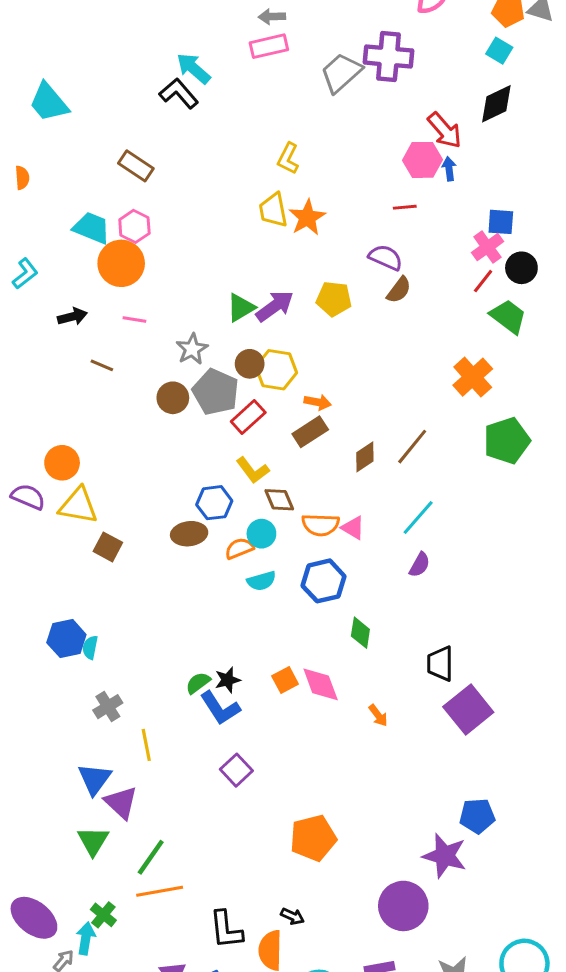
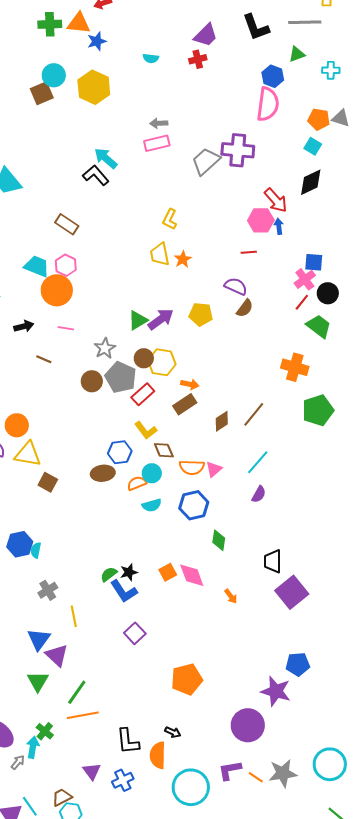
orange star: (307, 218) -> (183, 259), size x0.7
orange cross: (473, 377) -> (295, 367), turned -32
pink triangle: (353, 528) -> (214, 469), turned 48

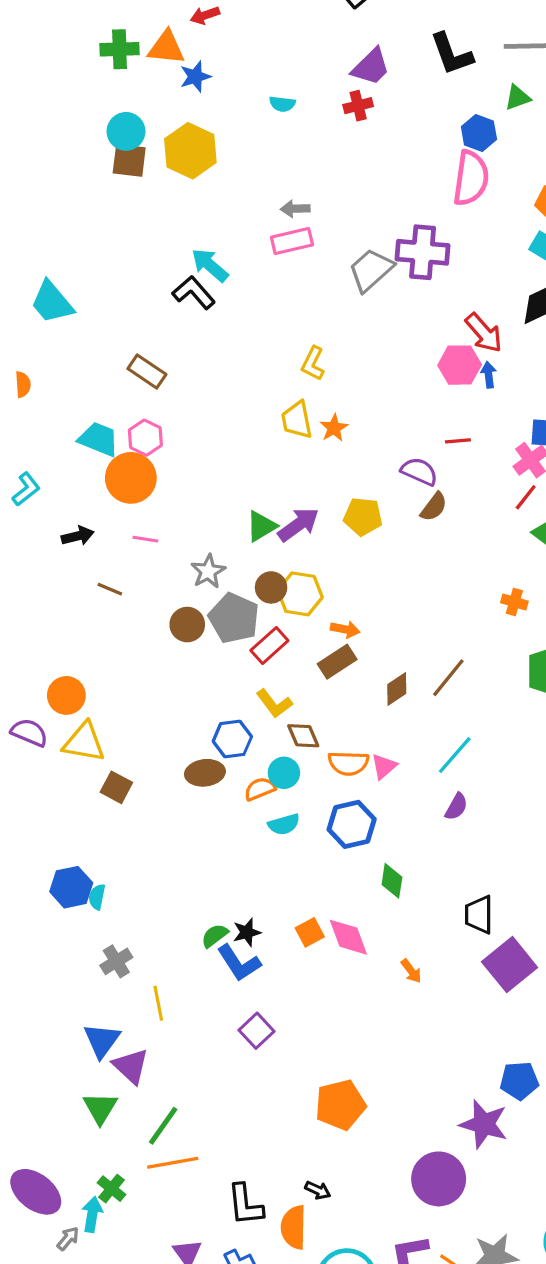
brown square: (42, 93) -> (129, 160), moved, turned 30
red line: (249, 252) -> (458, 441), moved
orange cross: (295, 367) -> (514, 602), size x0.6

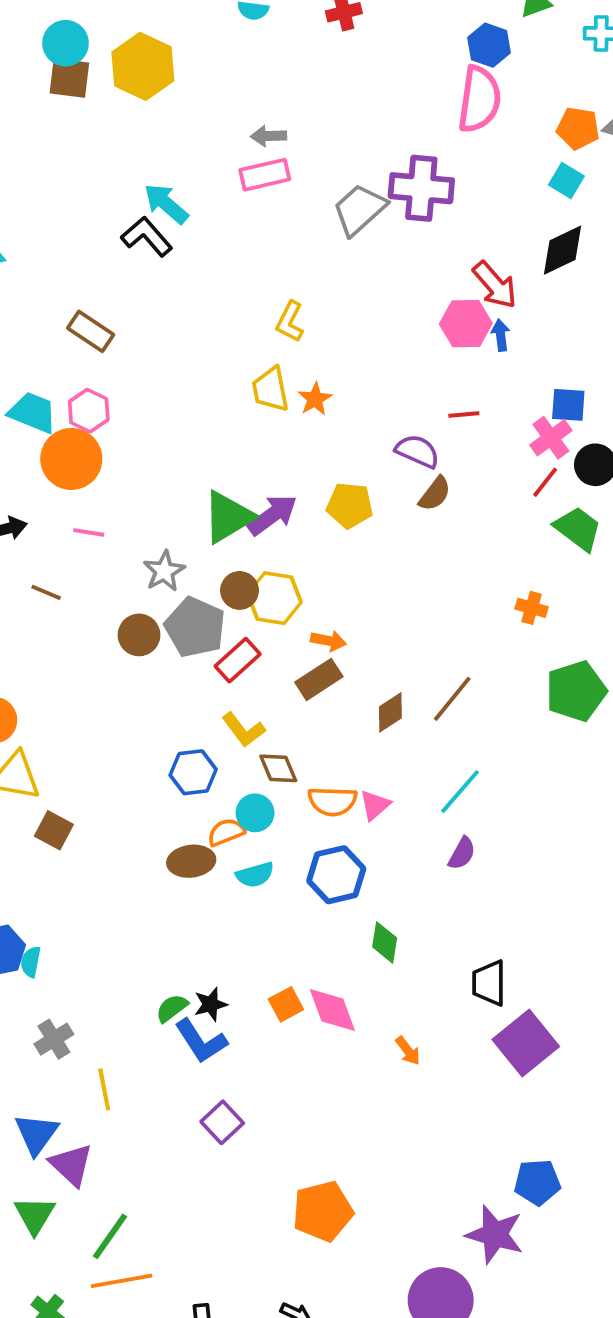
green triangle: (261, 526) -> (228, 517), size x1.4
brown ellipse: (205, 773) -> (191, 861), moved

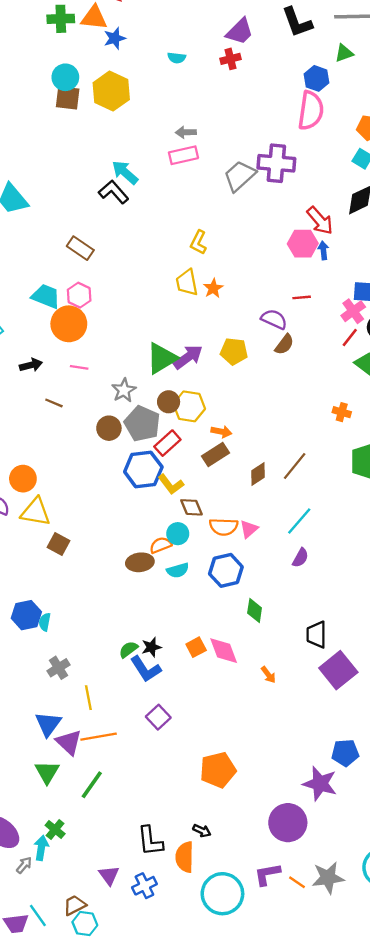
blue hexagon: (193, 772) -> (143, 469), moved, size x1.4
orange line: (122, 1281) -> (99, 737), moved

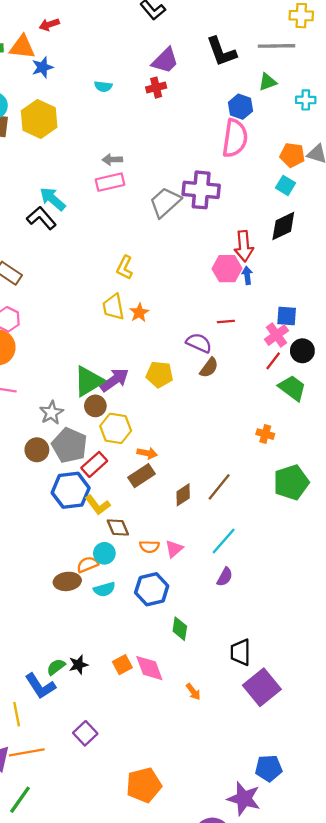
red arrow: (320, 221) -> (244, 246), turned 36
brown circle: (169, 402) -> (95, 406), moved
orange semicircle: (224, 527) -> (149, 547), size x0.7
blue L-shape: (146, 669) -> (40, 686), moved

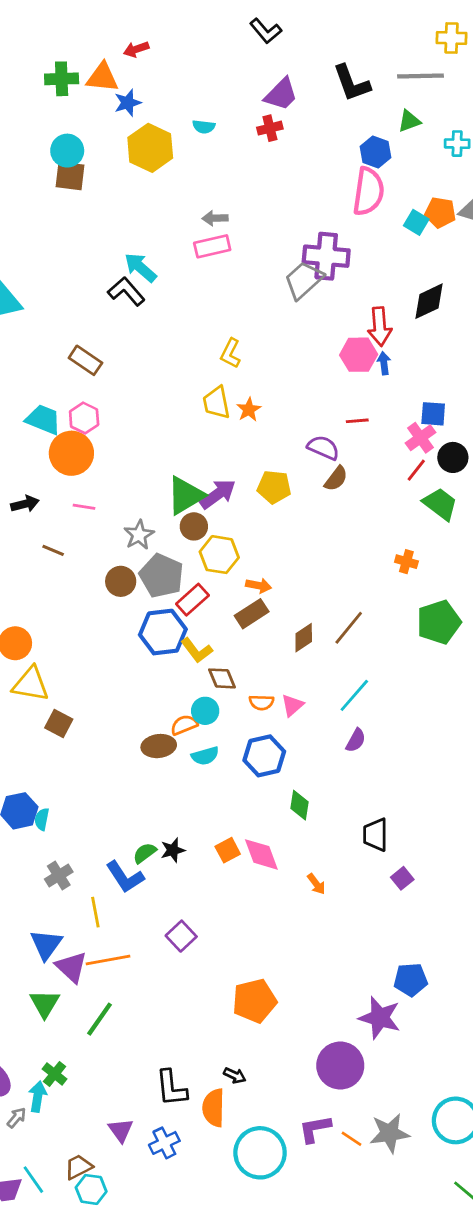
yellow hexagon: (39, 119) -> (150, 148), moved
cyan square: (286, 185) -> (416, 222), moved
gray trapezoid: (165, 202) -> (304, 280), moved
purple square: (262, 687) -> (402, 878), size x0.5

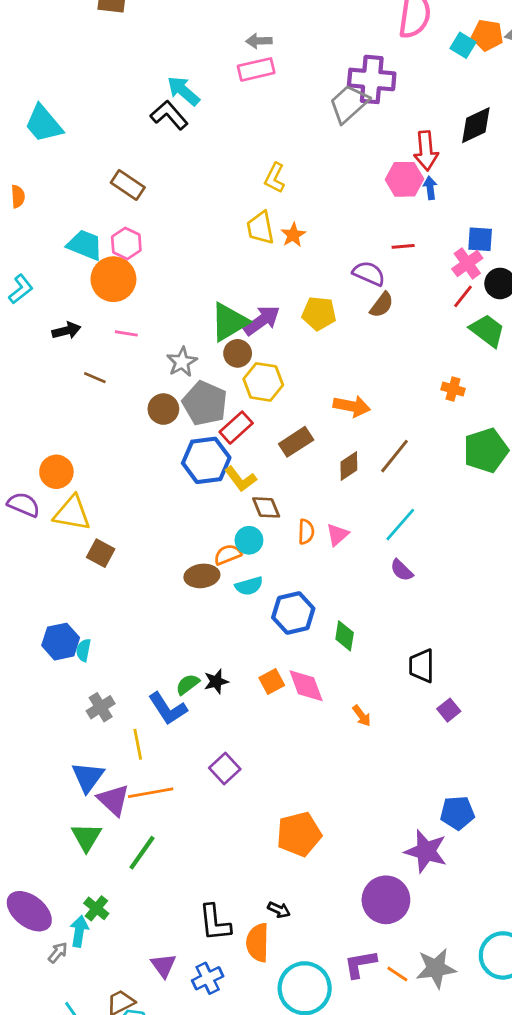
orange arrow: (259, 586) -> (352, 406), moved, size x1.4
orange semicircle: (261, 702) -> (306, 532), turned -90
purple semicircle: (356, 740) -> (402, 570), turned 105
blue hexagon: (264, 756) -> (293, 613), moved

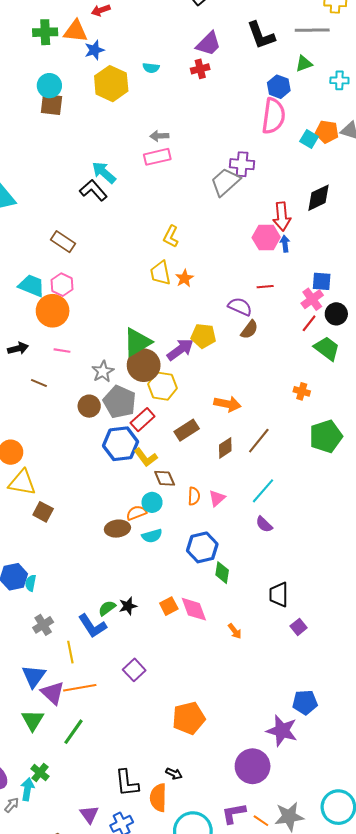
purple cross: (372, 79) -> (242, 164), size x0.7
purple arrow: (262, 321) -> (180, 349), moved
brown circle: (238, 353) -> (144, 365), size x1.6
blue hexagon: (293, 613) -> (202, 547), moved

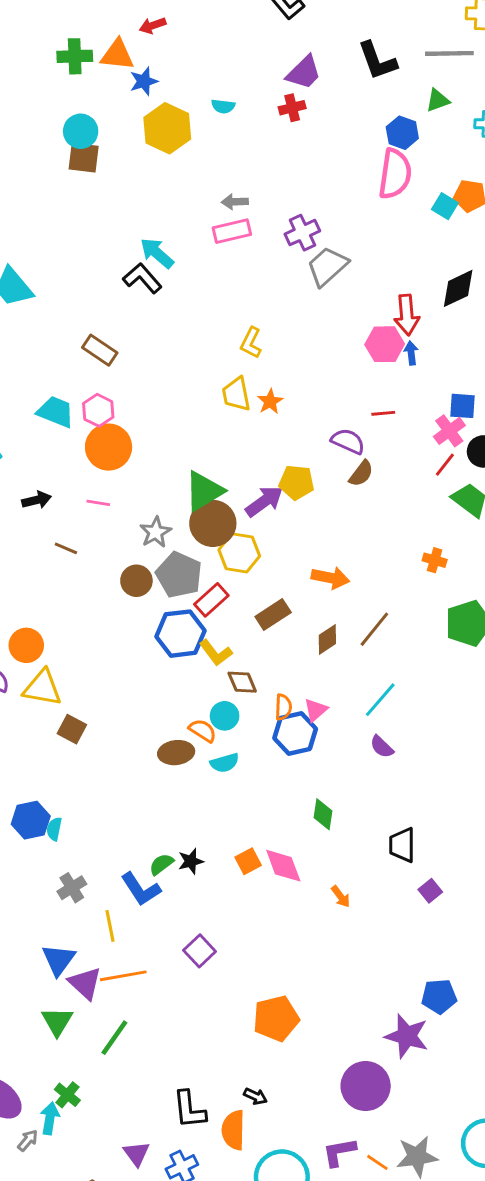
purple cross: (242, 164) -> (302, 233), moved, turned -30
orange circle: (53, 311) -> (109, 447), moved
orange semicircle: (136, 513) -> (203, 731), turned 54
blue hexagon: (202, 547) -> (295, 733), moved

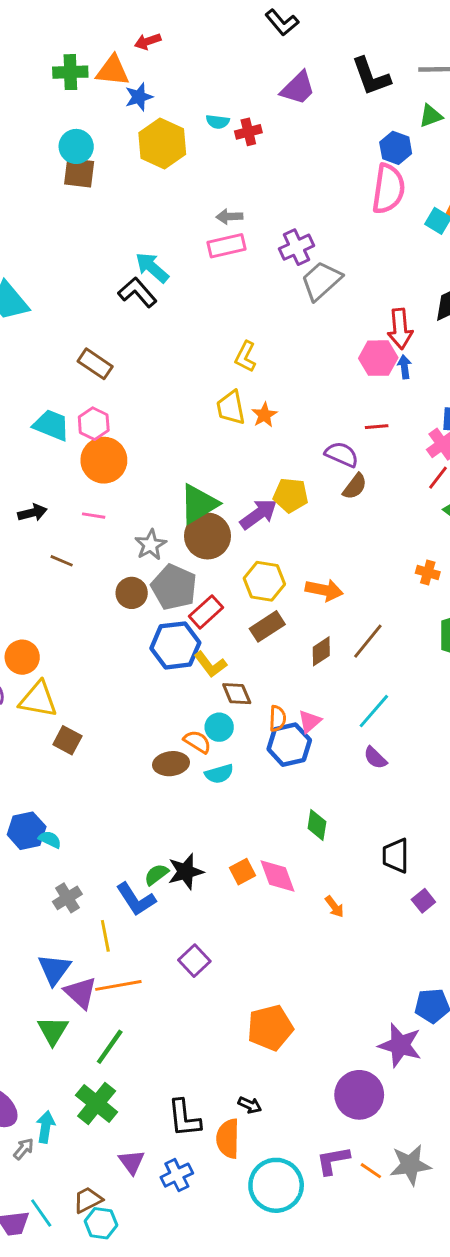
red cross: (292, 108) -> (248, 132), moved
yellow hexagon: (239, 553) -> (264, 581), moved
cyan semicircle: (54, 829) -> (50, 840), turned 105
black star: (191, 861) -> (186, 872), size x1.4
green cross: (67, 1095) -> (97, 1104), moved, size x1.6

